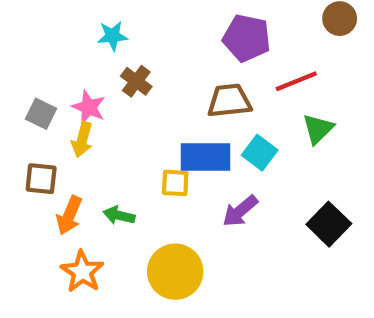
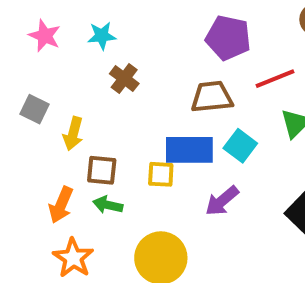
pink star: (89, 107) -> (45, 36), moved
brown square: (41, 179) -> (102, 170), moved

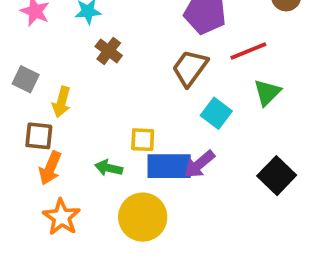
brown trapezoid: (212, 97) -> (190, 68), turned -48
blue rectangle: (189, 150) -> (169, 166), moved
brown square: (102, 170) -> (39, 136), moved
green arrow: (108, 205) -> (109, 168), moved

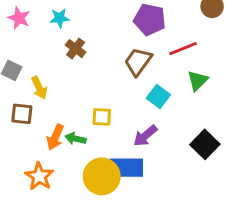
yellow arrow: (62, 102) -> (39, 88), turned -40
blue rectangle: (169, 166) -> (126, 168), moved
orange arrow: (50, 168) -> (55, 137), moved

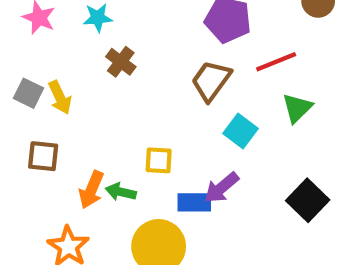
yellow arrow: (39, 88) -> (60, 97), moved
blue rectangle: (126, 168) -> (194, 202), moved, size x0.7

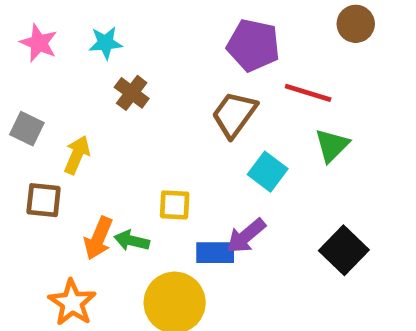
red line: (276, 62) -> (308, 93), turned 39
yellow arrow: (60, 97) -> (77, 155), moved, turned -132

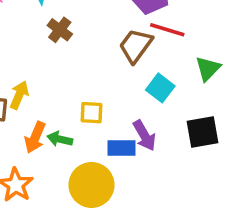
red line: (308, 93) -> (167, 30), moved
yellow arrow: (77, 155) -> (19, 95), moved
purple arrow: (246, 236) -> (144, 136), turned -80
black square: (344, 250) -> (203, 132), moved, turned 36

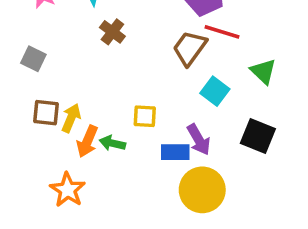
green triangle: (208, 69) -> (263, 71), turned -32
yellow arrow: (19, 95) -> (71, 118), moved
black square: (203, 132) -> (258, 136), turned 32
yellow circle: (92, 185) -> (202, 190), moved

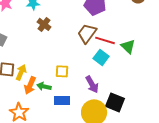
red line: (222, 32) -> (105, 40), moved
black square: (258, 136) -> (115, 102), moved
blue rectangle: (175, 152) -> (62, 100), moved

